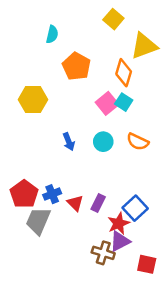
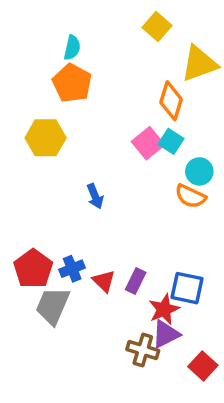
orange pentagon: (76, 66) -> (72, 83), moved
cyan circle: (103, 142) -> (199, 171), moved
blue square: (135, 208) -> (187, 288), turned -35
red square: (147, 264) -> (203, 366), turned 30

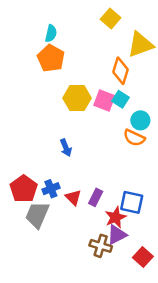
yellow hexagon: (46, 138) -> (77, 98), moved
pink square: (148, 143) -> (104, 101), turned -30
blue arrow: (95, 196) -> (66, 148), moved

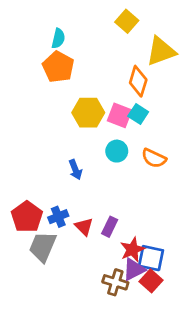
cyan circle: (140, 120) -> (117, 151), moved
blue square: (132, 202) -> (151, 258), moved
red square: (143, 257) -> (151, 281), moved

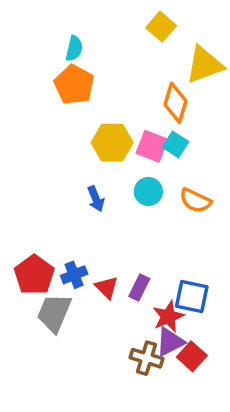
blue arrow: (75, 170) -> (96, 199), moved
blue square: (151, 258) -> (192, 297), moved

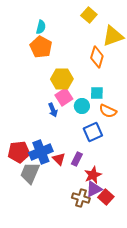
cyan square: (176, 144) -> (97, 93), moved, turned -32
pink square: (152, 146) -> (64, 97), moved, turned 36
red pentagon: (34, 275) -> (19, 152), turned 30
blue cross: (74, 275) -> (41, 152), size x1.6
blue square: (192, 297) -> (93, 132), moved, turned -36

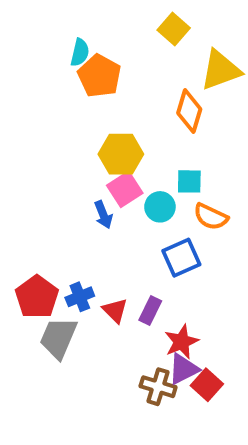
orange pentagon: (41, 47) -> (99, 76), moved
red pentagon: (19, 152) -> (37, 297), turned -30
blue cross: (41, 152) -> (80, 297), size x0.6

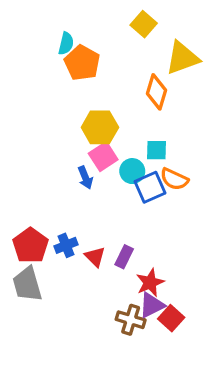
blue square: (181, 258) -> (150, 187), moved
gray trapezoid: (58, 338) -> (27, 284), moved, turned -39

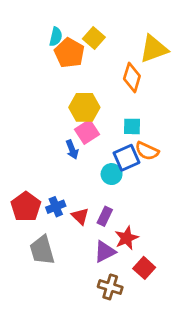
yellow square: (144, 24) -> (94, 38), moved
cyan circle: (132, 171) -> (112, 174), moved
gray trapezoid: (27, 284) -> (42, 250), moved
purple triangle: (152, 305) -> (105, 252), moved
brown cross: (131, 320) -> (110, 287), moved

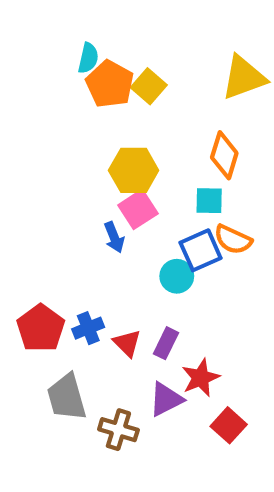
yellow square: (94, 38) -> (149, 86), moved
orange diamond: (132, 77) -> (224, 155), moved
brown cross: (110, 287) -> (118, 430), moved

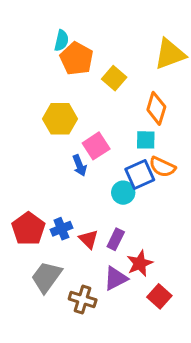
yellow square: (149, 86) -> (114, 78), moved
yellow hexagon: (134, 170) -> (60, 119), moved
gray trapezoid: (67, 397) -> (46, 277), turned 52

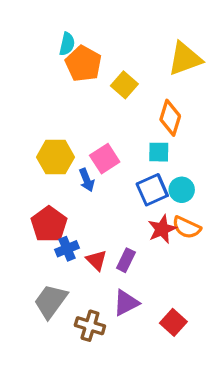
yellow hexagon: (60, 119) -> (56, 157), moved
orange semicircle: (162, 167) -> (187, 227), moved
cyan circle: (123, 193) -> (182, 190), moved
red pentagon: (28, 229) -> (49, 224), moved
red star: (140, 263) -> (162, 229), moved

